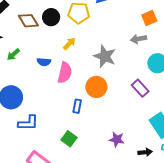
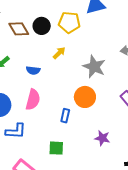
pink semicircle: (65, 73) -> (33, 100), moved
green square: (69, 139) -> (56, 148), turned -35
purple star: (117, 139) -> (102, 138), moved

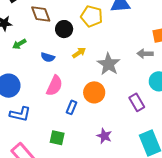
black circle: (42, 26) -> (64, 29), moved
yellow arrow: (59, 53) -> (79, 53), moved
pink semicircle: (33, 100) -> (54, 86), moved

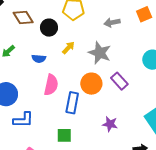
gray arrow: (145, 54) -> (112, 22), moved
purple rectangle: (137, 102) -> (119, 81), moved
blue rectangle: (72, 107) -> (72, 103), size x1.5

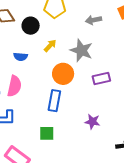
purple rectangle: (119, 81) -> (101, 79), turned -60
orange circle: (91, 84) -> (63, 74), moved
pink semicircle: (51, 85) -> (14, 86), moved

